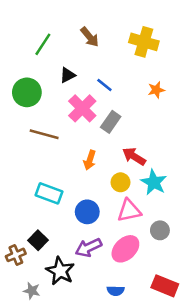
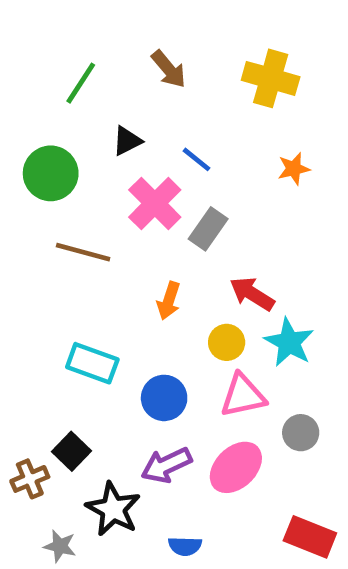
blue semicircle: (116, 291) -> (185, 546), moved

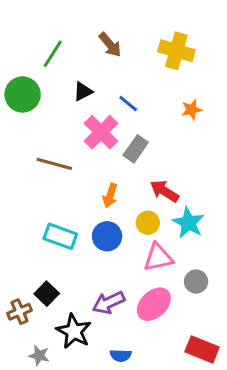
green circle: (51, 173) -> (23, 94), moved
blue circle: (164, 398) -> (107, 236), moved

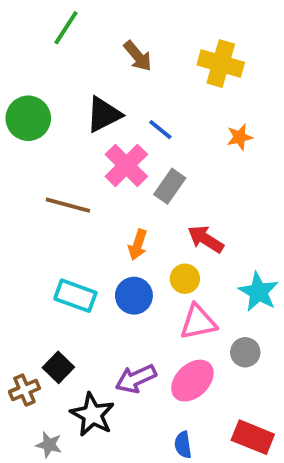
green line: (53, 54) -> (66, 28), moved
black triangle: (83, 91) -> (104, 114), size x1.5
cyan star: (188, 223) -> (258, 292), moved
blue semicircle: (121, 355) -> (183, 445), moved, turned 80

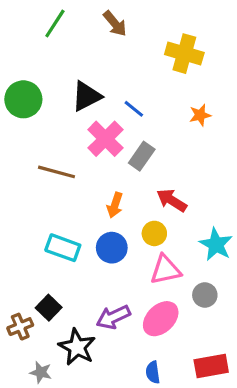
brown arrow: (138, 56) -> (115, 24), moved
red rectangle: (253, 437) -> (211, 366), turned -32

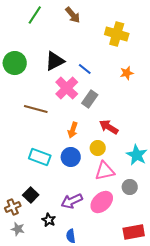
black star: (77, 347) -> (49, 220), size x0.6
gray star: (41, 372) -> (18, 229), moved
blue semicircle: (153, 372) -> (71, 236), moved

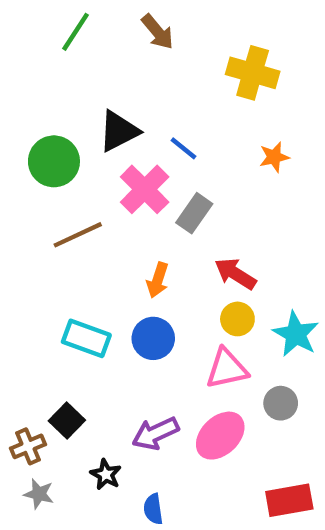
green circle: (15, 63) -> (54, 161), moved
brown line: (36, 109) -> (78, 235), turned -40
yellow circle: (98, 148) -> (237, 319), moved

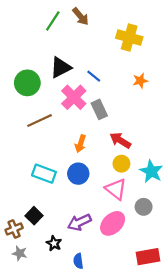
green line: (76, 32) -> (53, 21), moved
gray rectangle: (194, 213) -> (99, 109), turned -60
pink triangle: (227, 369) -> (116, 189), turned 50

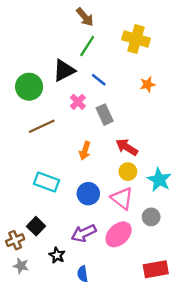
green line: (53, 21) -> (87, 46), moved
pink cross: (74, 97) -> (78, 102), size x0.6
blue circle: (78, 174) -> (88, 194), moved

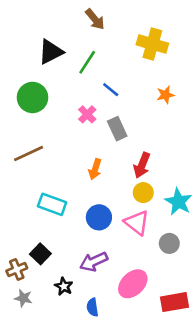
green line: (87, 46) -> (87, 62), moved
black triangle: (64, 70) -> (51, 52), moved
brown line: (42, 126) -> (29, 153), moved
red arrow: (127, 147) -> (142, 165), turned -100
pink ellipse: (119, 234) -> (133, 284), moved

